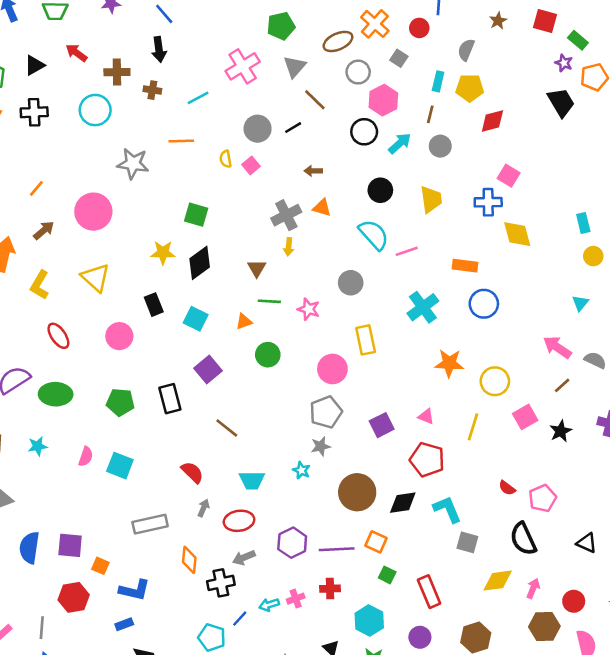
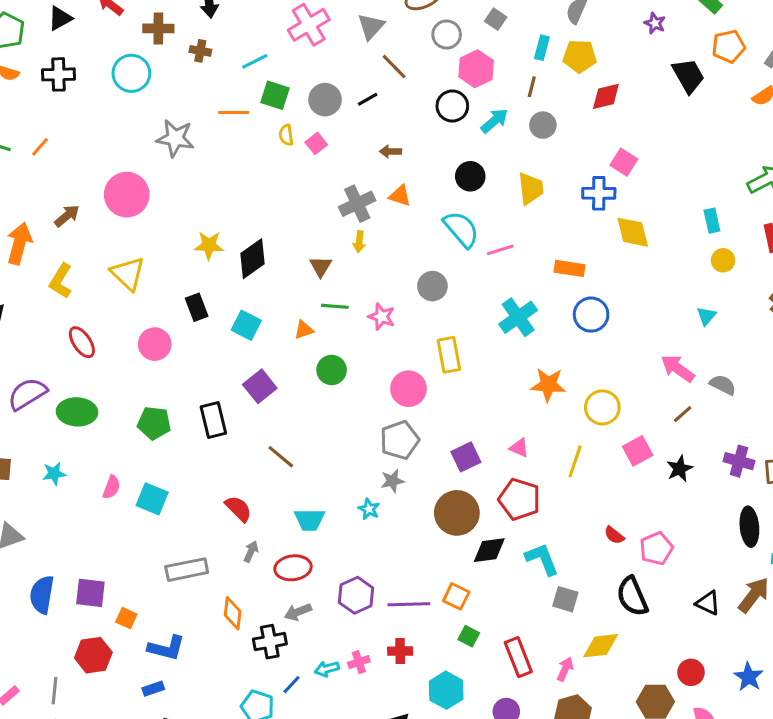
purple star: (564, 63) -> (655, 23), moved
orange line: (36, 188) -> (40, 147), moved
green square: (196, 215) -> (275, 95), moved
brown circle: (357, 492) -> (457, 513), moved
pink arrow: (533, 588) -> (565, 669), moved

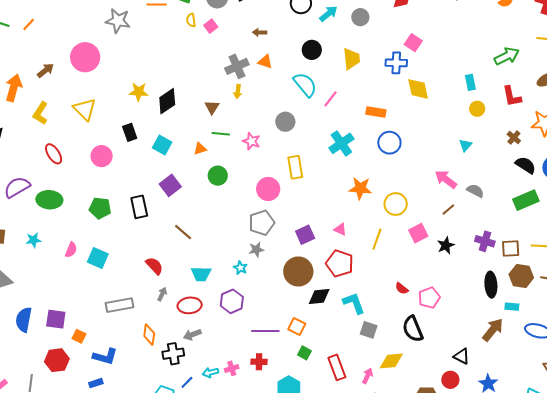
pink line: (500, 250) -> (330, 99), turned -36
purple hexagon: (356, 595) -> (232, 301), moved
black triangle: (708, 603) -> (461, 356), moved

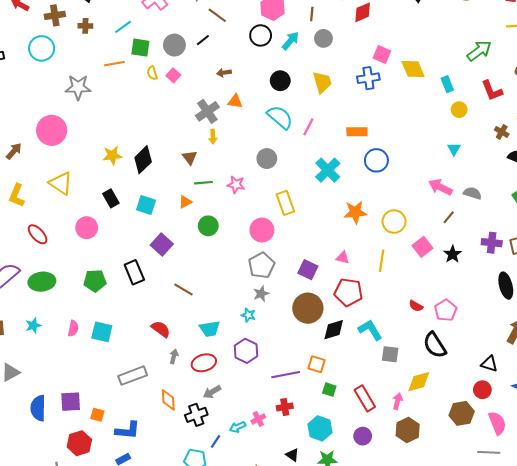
yellow diamond: (418, 89) -> (413, 69), moved
purple square: (305, 235) -> (308, 270), turned -30

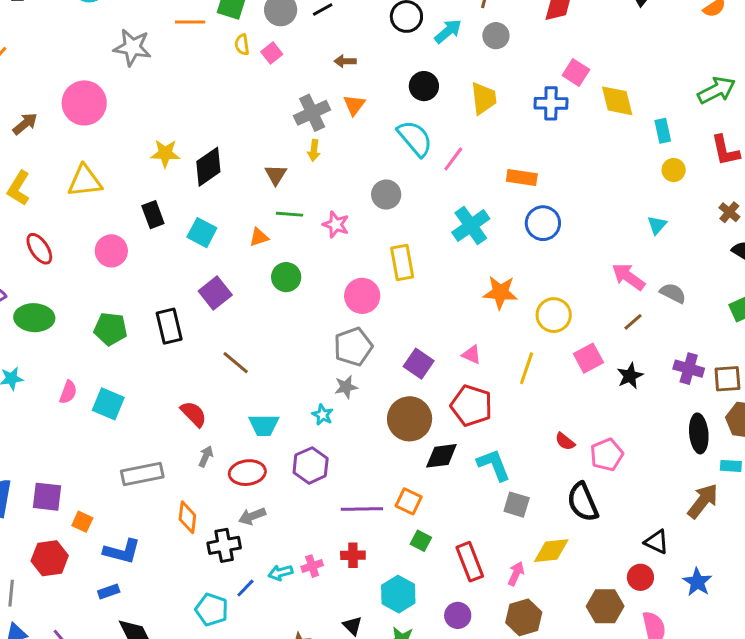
orange triangle: (235, 101) -> (354, 105), turned 49
yellow triangle: (61, 183) -> (85, 181), turned -50

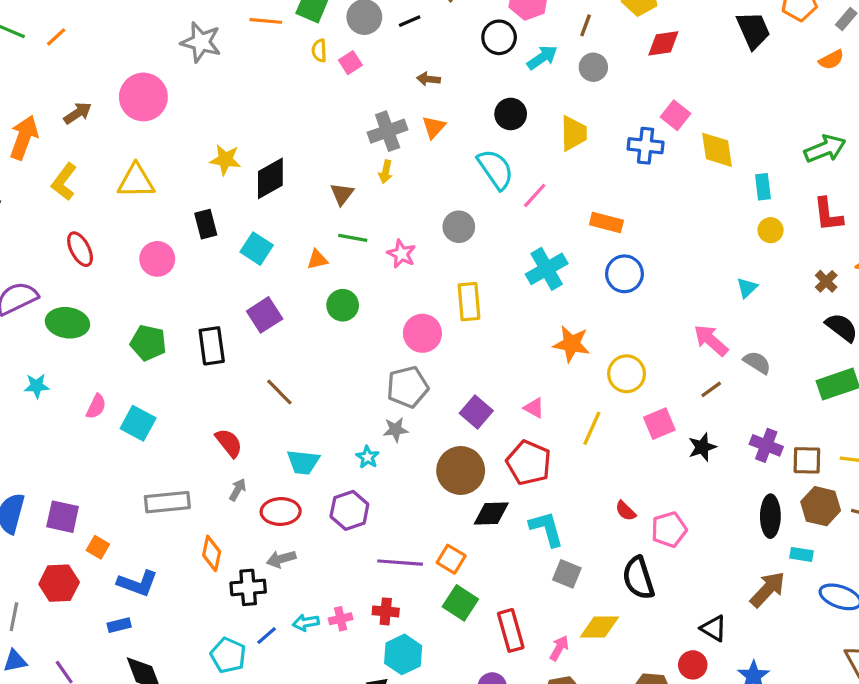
green square: (421, 541) -> (460, 603), size x1.5
cyan hexagon: (398, 594) -> (403, 654), moved

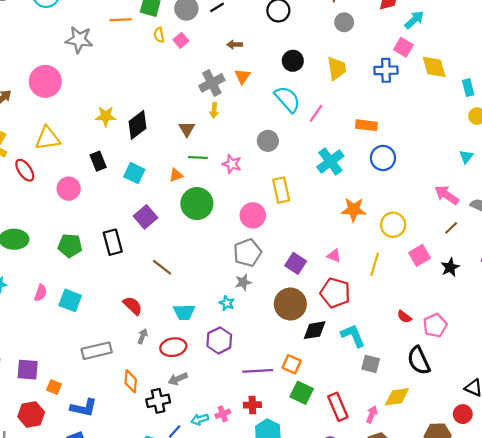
cyan arrow: (542, 57) -> (414, 20), moved
red ellipse: (80, 249) -> (25, 170), moved
green circle: (343, 305) -> (197, 204), size x1.5

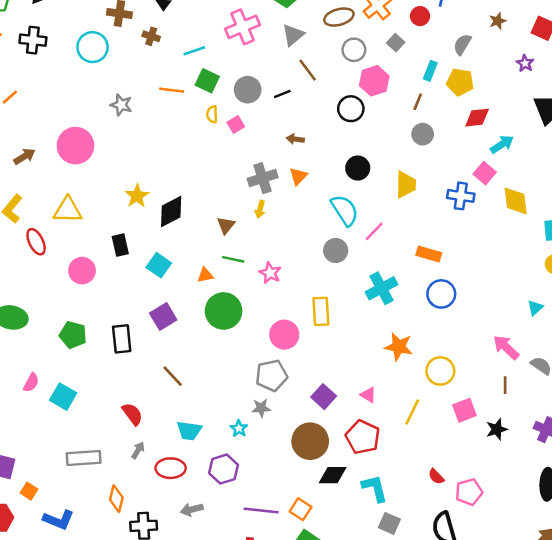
gray star: (79, 40) -> (121, 105), size x0.7
yellow star: (106, 116) -> (137, 196), turned 30
gray circle: (268, 141) -> (336, 250), moved
brown line: (451, 228) -> (505, 385), turned -56
gray arrow: (178, 379) -> (192, 509), moved

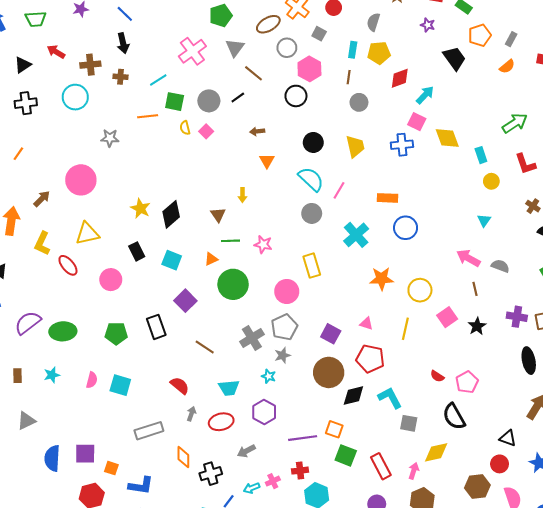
gray cross: (263, 178) -> (252, 338), moved

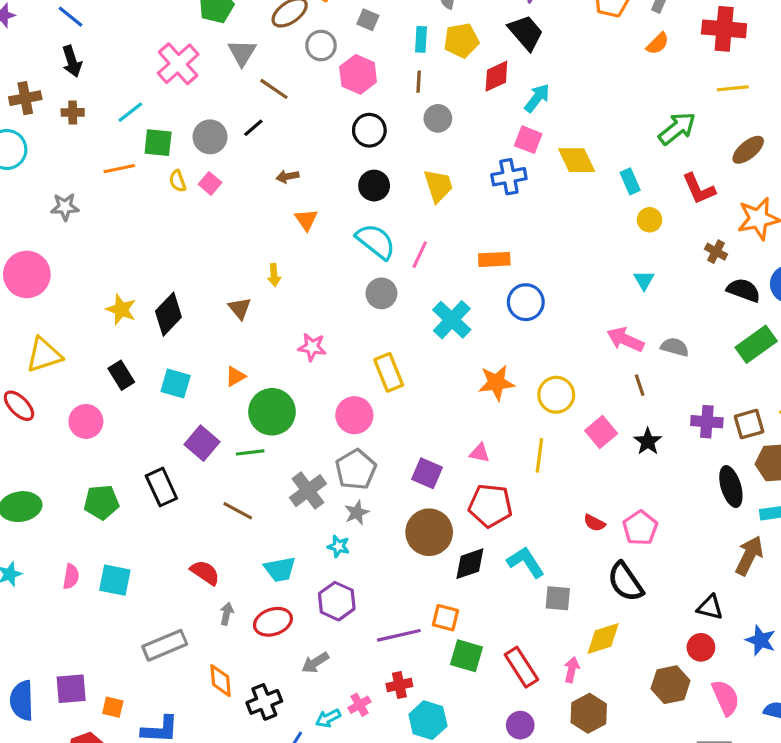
black trapezoid: (454, 58) -> (526, 33), moved
black circle: (296, 96) -> (369, 130), moved
green line: (231, 241) -> (250, 452), moved

